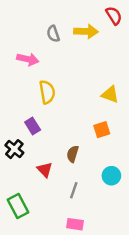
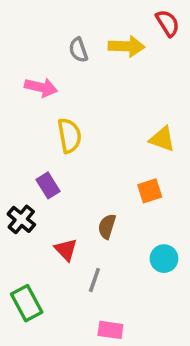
gray line: (74, 190) -> (94, 280), moved

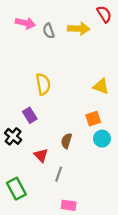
pink arrow: (41, 87) -> (25, 23), moved
cyan circle: (164, 259) -> (102, 139), moved

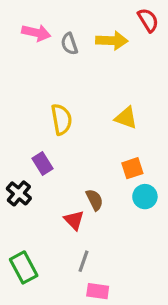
yellow triangle: (101, 86) -> (126, 118), moved
brown semicircle: (66, 141) -> (95, 200), turned 136
red triangle: (41, 155) -> (74, 220), moved
gray line: (59, 174) -> (83, 261), moved

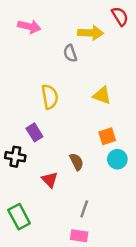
gray semicircle: (69, 44) -> (70, 53), moved
black cross: (19, 193) -> (15, 157), turned -30
red triangle: (74, 220) -> (50, 180), moved
gray line: (83, 261) -> (84, 209), moved

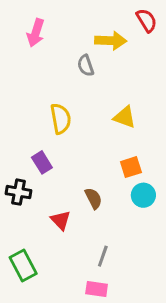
pink arrow: (29, 26) -> (36, 33), turned 95

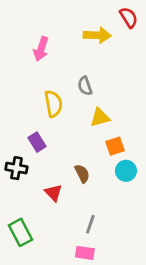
pink arrow: (36, 33) -> (41, 49), moved
gray semicircle: (86, 66) -> (85, 86), moved
yellow triangle: (125, 117) -> (100, 117), moved, turned -35

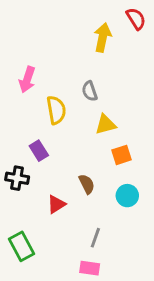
yellow arrow: (97, 35) -> (103, 37), turned -80
pink arrow: (41, 49) -> (27, 80), moved
cyan circle: (126, 171) -> (127, 196), moved
red triangle: (53, 193) -> (56, 204), turned 42

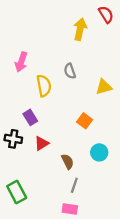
yellow triangle: (106, 125) -> (104, 87), moved
orange square: (121, 155) -> (85, 121), moved, turned -35
brown semicircle: (87, 184) -> (68, 161), moved
red triangle: (56, 204) -> (42, 143), moved

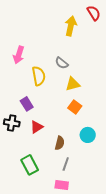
gray semicircle: (70, 71) -> (62, 63), turned -32
yellow triangle: (104, 87) -> (73, 84), moved
brown semicircle: (68, 161) -> (60, 143), turned 40
green rectangle: (17, 192) -> (30, 165), moved

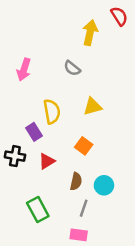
gray semicircle: (62, 63) -> (72, 68), moved
yellow semicircle: (39, 76) -> (52, 112), moved
orange square: (75, 107) -> (84, 146), moved
cyan circle: (88, 135) -> (104, 185), moved

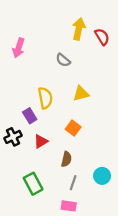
red semicircle: (119, 16) -> (102, 37), moved
pink arrow: (24, 70) -> (19, 48), moved
black cross: (15, 156) -> (13, 137), turned -36
cyan circle: (104, 185) -> (102, 176), moved

